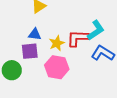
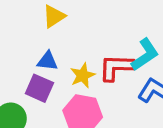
purple square: (30, 51) -> (39, 88), turned 30

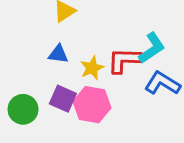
purple square: (39, 88) -> (63, 99), moved

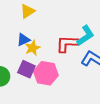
blue triangle: (58, 54) -> (23, 40), turned -32
yellow star: (92, 68) -> (33, 48), moved

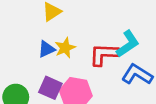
yellow star: (33, 48) -> (65, 48), moved

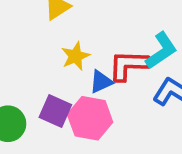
blue triangle: (46, 49) -> (101, 82), moved

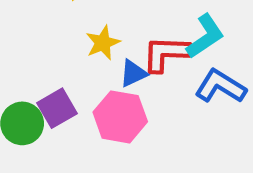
purple square: (55, 111) -> (57, 108), moved, turned 36

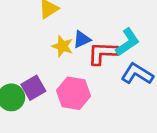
yellow star: (103, 43) -> (62, 46), turned -30
blue triangle: (133, 73) -> (82, 39), moved

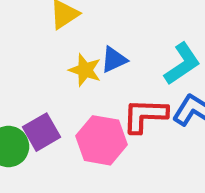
red L-shape: (103, 53) -> (145, 116), moved

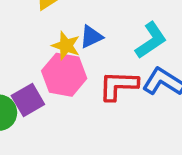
pink hexagon: (101, 140) -> (64, 75), moved

